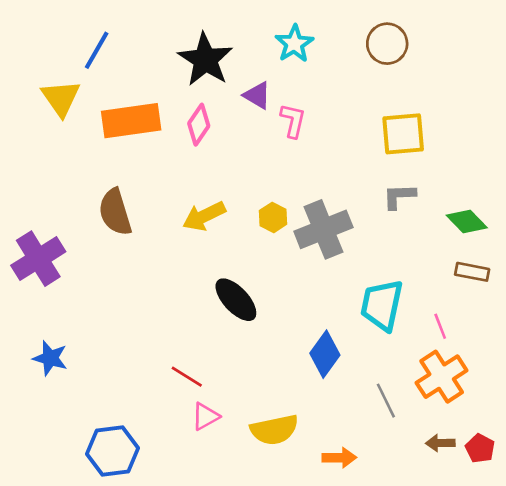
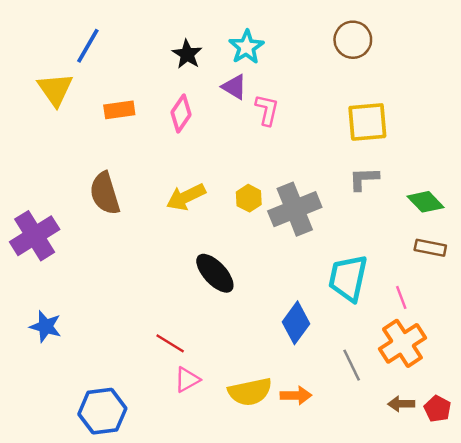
cyan star: (294, 44) -> (246, 47), moved
black star: (205, 60) -> (187, 54), size x0.6
orange rectangle: (131, 121) -> (119, 110), size x0.6
orange arrow: (339, 458) -> (296, 395), moved

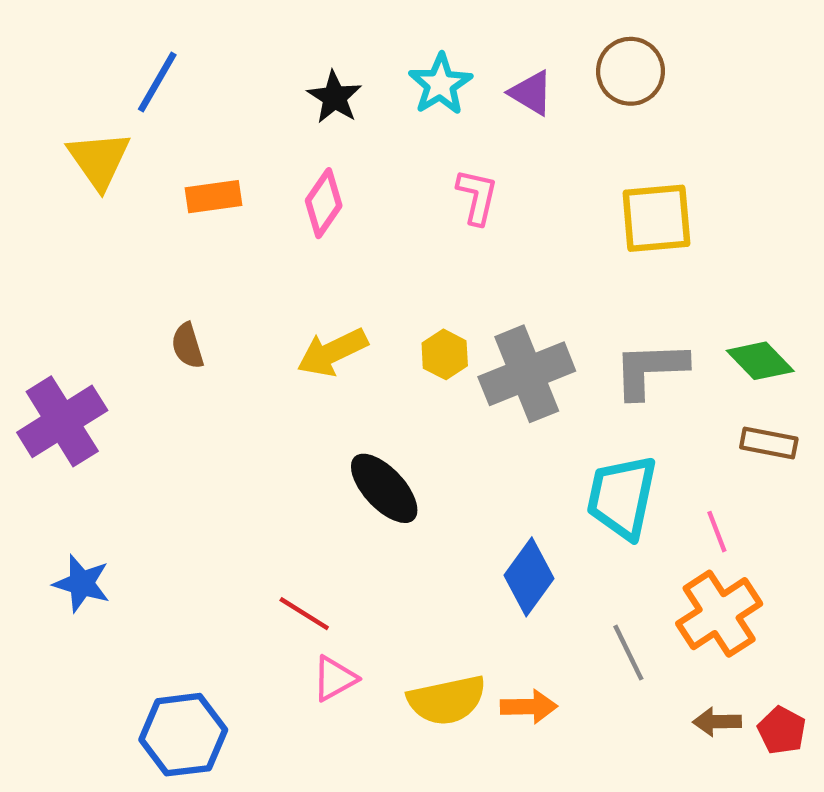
purple triangle: (234, 87) -> (531, 93), moved
gray L-shape: (364, 179) -> (650, 370), moved, size x1.4
brown semicircle: (105, 193) -> (188, 346), size x0.6

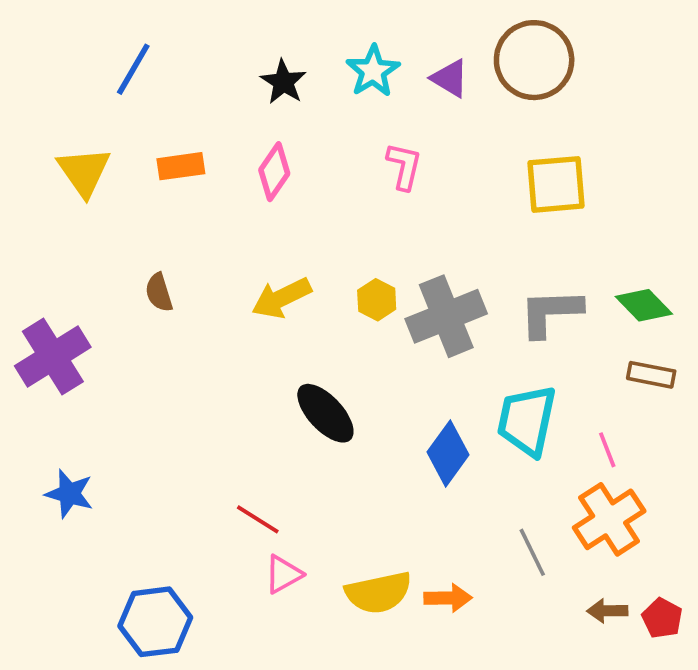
brown circle: (631, 71) -> (534, 60), size x1.4
yellow triangle: (99, 160) -> (84, 172), moved
blue diamond: (529, 577) -> (448, 453), moved

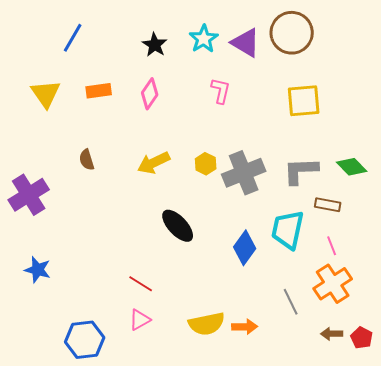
purple triangle: (450, 78) -> (246, 43), size x1.4
brown rectangle: (651, 375) -> (328, 205), moved
pink triangle: (283, 574) -> (140, 320), moved

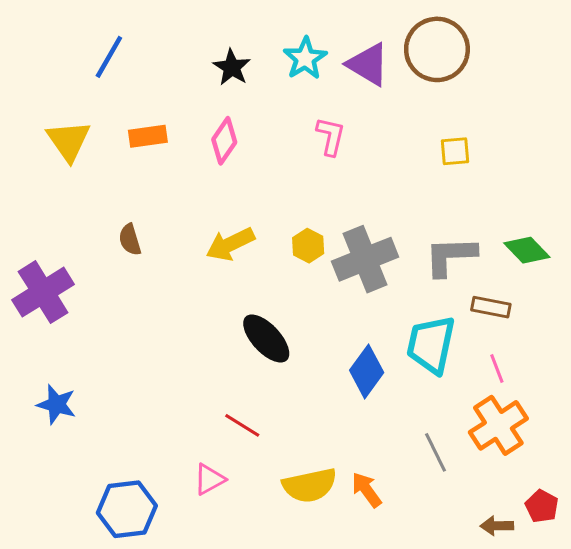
yellow square: (304, 101) -> (455, 151), size x0.6
red line: (141, 284) -> (242, 425), moved
orange arrow: (245, 327) -> (367, 490), turned -125
brown arrow: (332, 334) -> (497, 526), moved

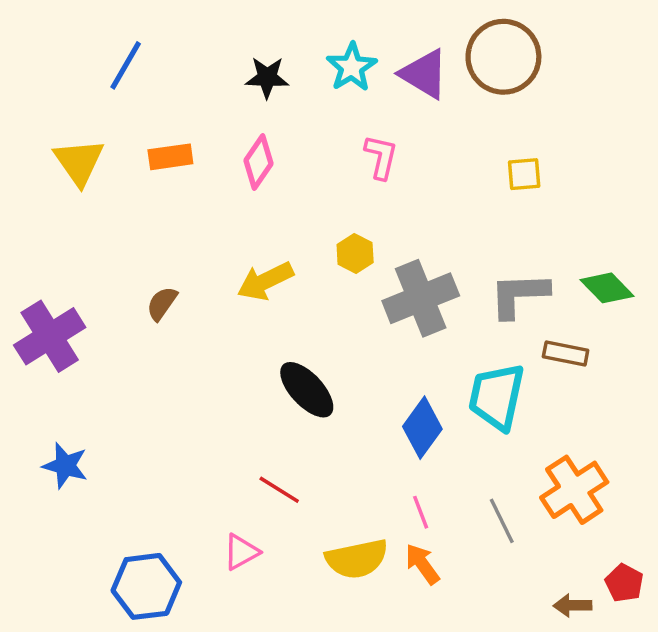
black star: (232, 67) -> (267, 77), turned -30
brown semicircle: (130, 240) -> (162, 303), moved, turned 52
yellow hexagon: (308, 246) -> (355, 253), moved
pink line: (497, 368) -> (421, 512), moved

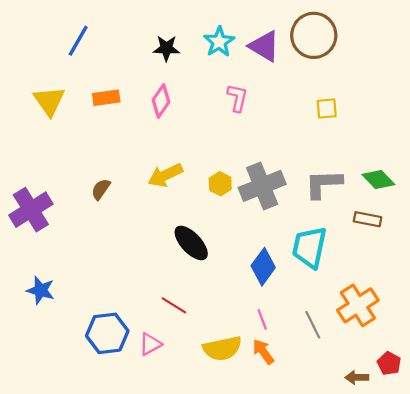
yellow hexagon: (355, 253) -> (220, 184), moved
brown rectangle: (566, 354) -> (368, 219), moved
blue hexagon: (146, 586) -> (107, 333), moved

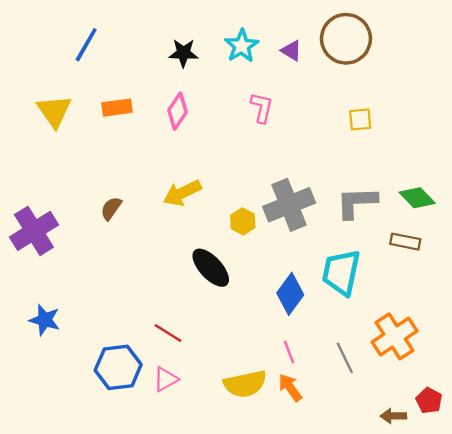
purple triangle: (264, 46) -> (291, 51), size x0.6
yellow hexagon: (220, 184) -> (243, 221), moved
red line: (174, 305) -> (168, 333), moved

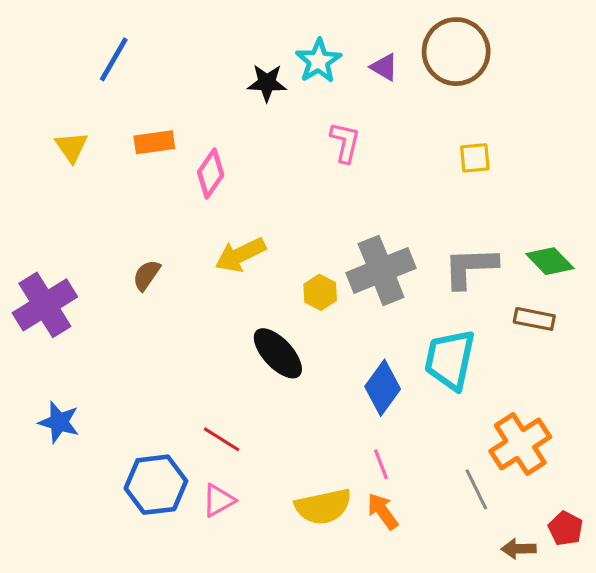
black star: (183, 53) -> (267, 83), moved
yellow triangle: (54, 111) -> (71, 147), size x0.7
pink diamond: (178, 111) -> (211, 174), moved
gray line: (345, 358) -> (476, 489), moved

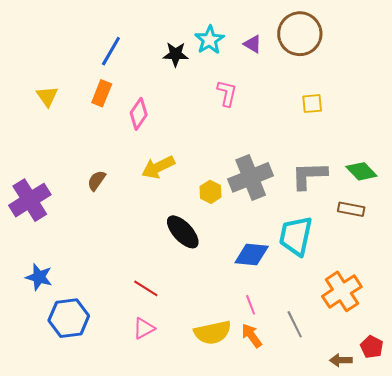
blue line: (114, 59) -> (111, 51), moved
orange rectangle: (154, 142) -> (102, 93), turned -60
blue diamond: (383, 388) -> (252, 254), turned 60
blue hexagon: (156, 485) -> (69, 318), moved
gray line: (476, 489) -> (295, 324), moved

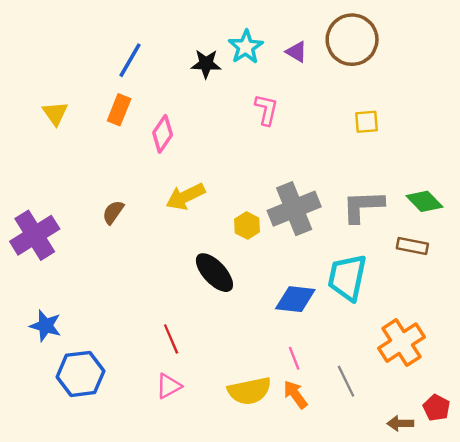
red line: (146, 288) -> (171, 339), turned 35

